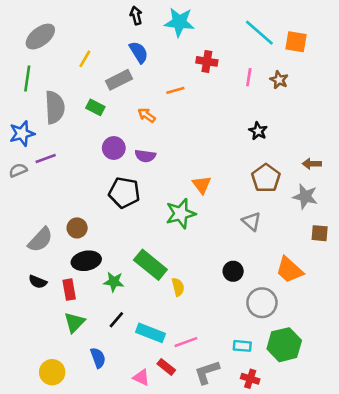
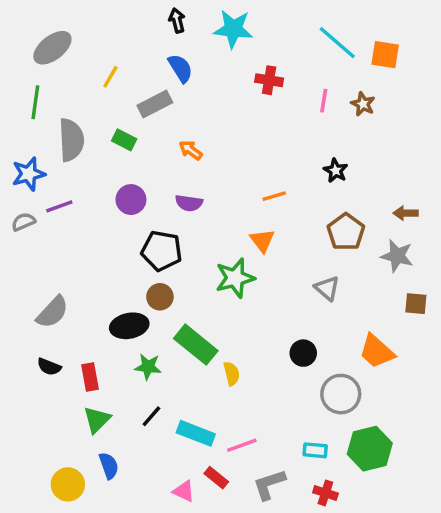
orange line: (175, 90) -> (274, 196), moved
purple circle: (114, 148) -> (131, 200), moved
brown circle: (77, 228) -> (160, 297), moved
black ellipse: (86, 261) -> (129, 326), moved
blue semicircle: (98, 358) -> (109, 466), moved

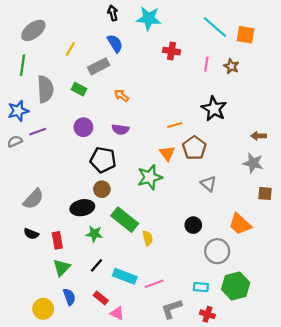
black star: (336, 171) -> (214, 109), size x1.6
brown pentagon: (346, 232) -> (194, 148), moved
red rectangle: (216, 478) -> (101, 298), moved

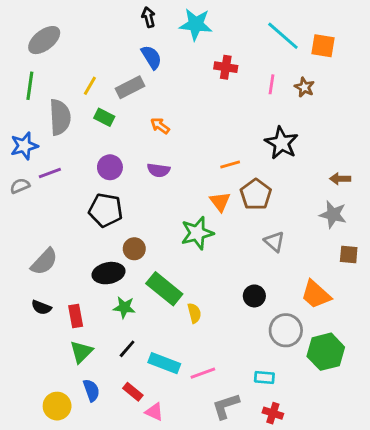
yellow line: (70, 49) -> (90, 86), moved
black pentagon: (103, 160) -> (106, 210), moved
green hexagon: (236, 286) -> (326, 352), moved

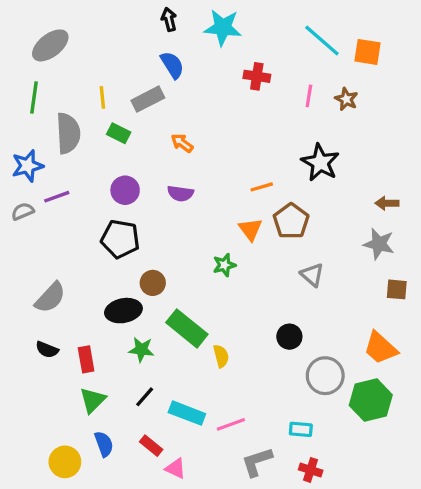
yellow line: (90, 86) -> (102, 97), turned -36
green star: (197, 233) -> (224, 265), size x0.6
orange trapezoid: (316, 295) -> (380, 348), moved

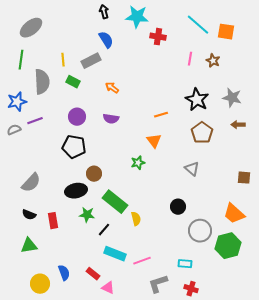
red cross: (257, 76) -> (158, 37), moved
brown pentagon: (291, 221) -> (202, 133), moved
gray star: (379, 244) -> (232, 98), moved
black line: (145, 397) -> (104, 230), moved
green triangle: (93, 400) -> (29, 246), moved, turned 36

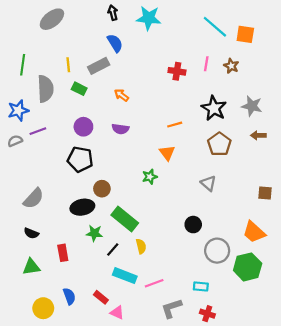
gray ellipse: (31, 28) -> (52, 19), moved
red cross: (158, 37) -> (177, 71), moved
yellow semicircle: (136, 219) -> (141, 246), moved
red rectangle: (53, 221) -> (63, 253), moved

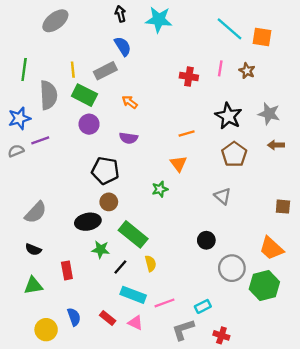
green rectangle: (79, 89) -> (84, 95), size x1.5
purple circle: (83, 127) -> (89, 124), moved
black pentagon: (80, 159) -> (105, 171), moved
cyan rectangle: (201, 286) -> (203, 306), moved, turned -32
pink triangle: (117, 313) -> (135, 323), moved

